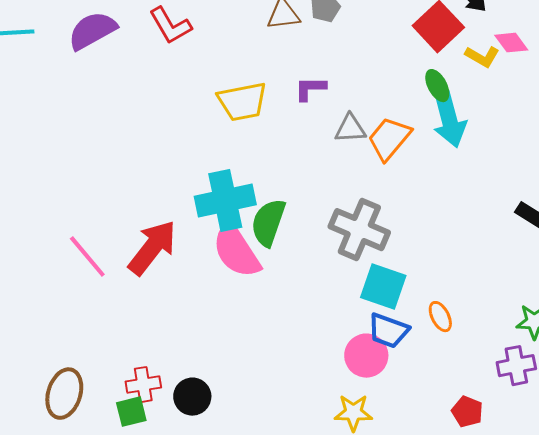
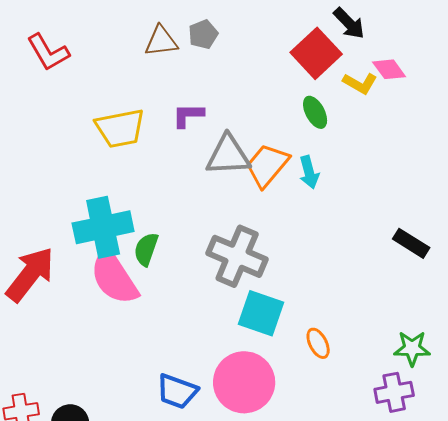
cyan arrow: (449, 120) -> (309, 172), moved, size x0.6
gray triangle: (350, 129) -> (228, 155), size x1.4
green semicircle: (268, 223) -> (146, 249), size x0.7
blue trapezoid: (388, 331) -> (177, 391), moved
pink circle: (366, 356) -> (244, 382), size x1.4

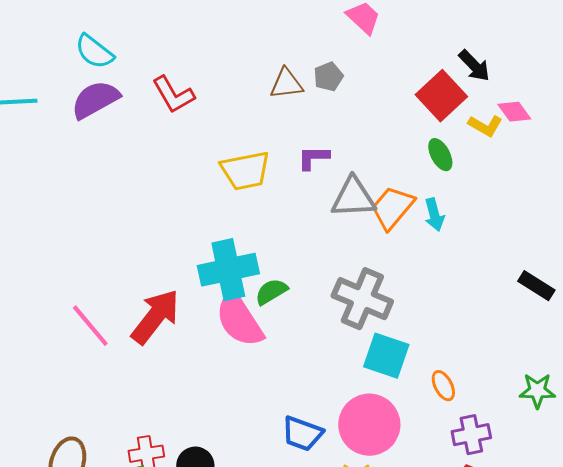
green semicircle: (146, 249) -> (271, 292), turned 40
purple cross: (394, 392) -> (471, 435), moved

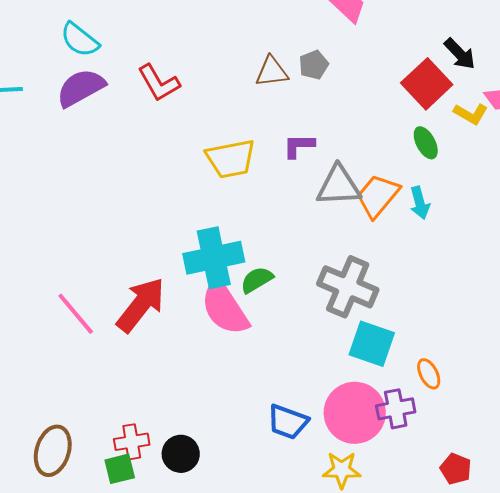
purple cross: (471, 435) -> (396, 409), moved

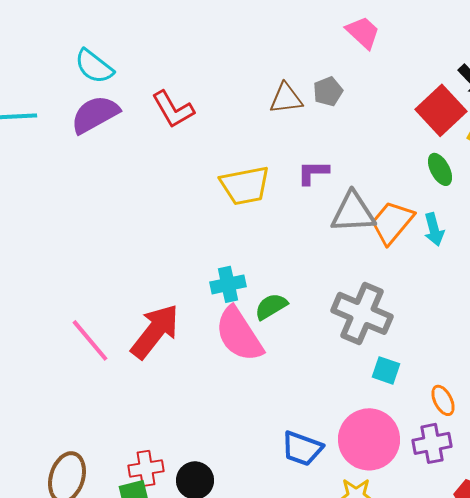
cyan cross: (214, 258) -> (228, 284), size x0.6
cyan square: (372, 344) -> (386, 370), size x0.6
purple cross: (396, 409) -> (432, 443), moved

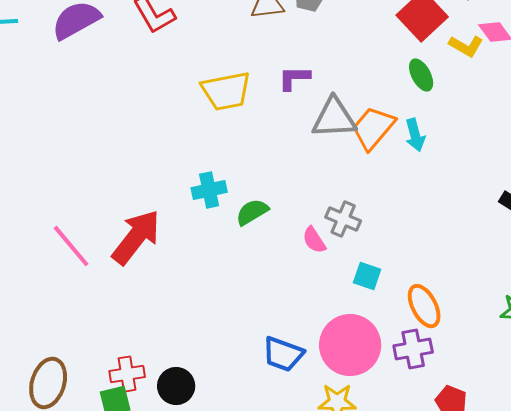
gray cross: (362, 313) -> (343, 219), size x0.6
pink semicircle: (239, 334) -> (314, 240), moved, size x0.5
orange ellipse: (443, 400) -> (424, 306), size x1.4

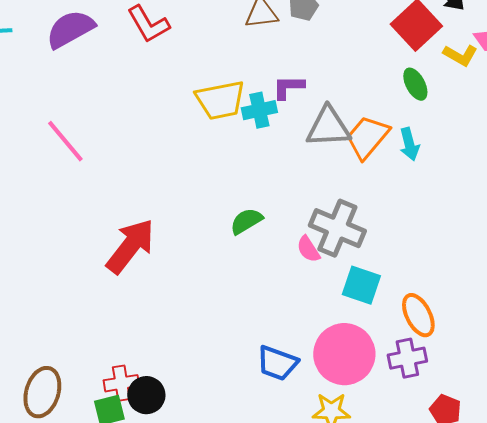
cyan cross: (209, 190) -> (259, 110), moved
gray cross: (343, 219) -> (337, 228), size x1.6
pink line: (71, 246) -> (65, 141), moved
cyan square: (367, 276) -> (361, 285), size x1.4
black circle: (176, 386) -> (146, 395), moved

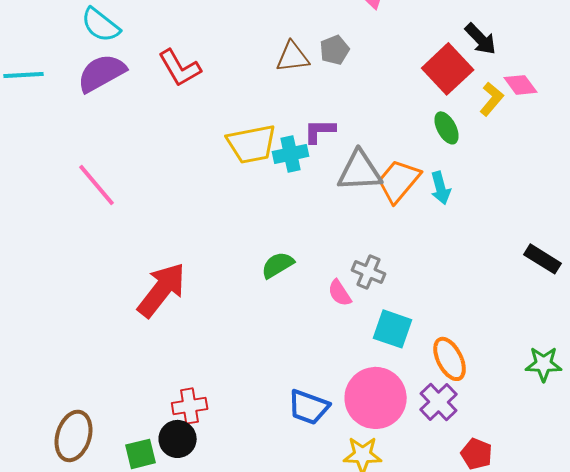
yellow L-shape: (460, 55) -> (492, 99), turned -80
gray cross: (337, 228) -> (369, 272), size x0.6
purple cross: (407, 358) -> (439, 402), turned -33
red cross: (121, 383) -> (190, 406), moved

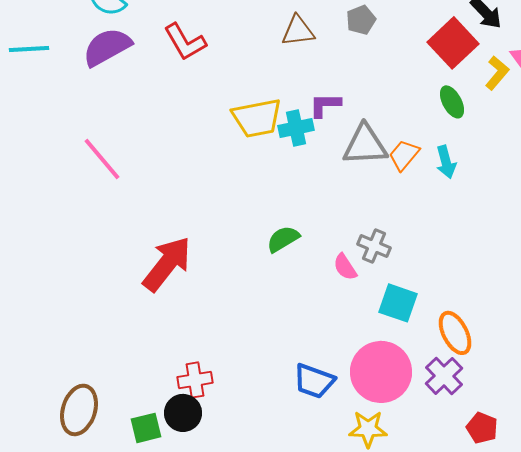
gray pentagon: (335, 50) -> (361, 20), moved
orange trapezoid: (399, 181) -> (404, 155), size x0.7

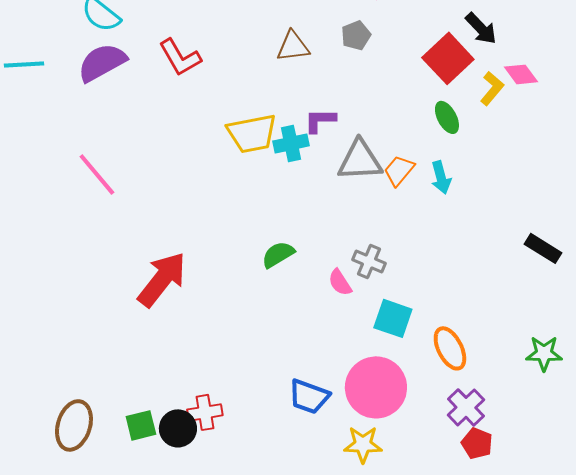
purple cross: (444, 376) -> (466, 407), moved
red cross: (195, 380) -> (205, 412), moved
green square: (146, 428) -> (141, 425), moved

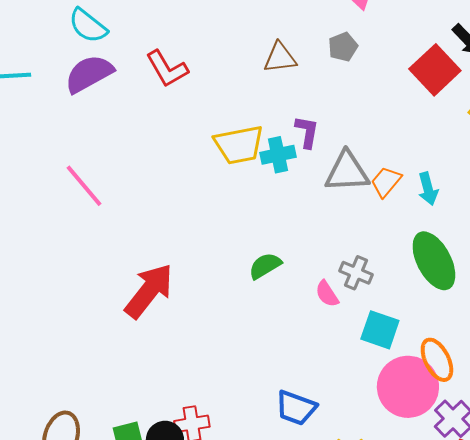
green ellipse: (447, 117) -> (434, 261), moved, size x1.8
purple L-shape: (320, 120) -> (307, 132), turned 100
pink circle: (376, 387) -> (408, 387), moved

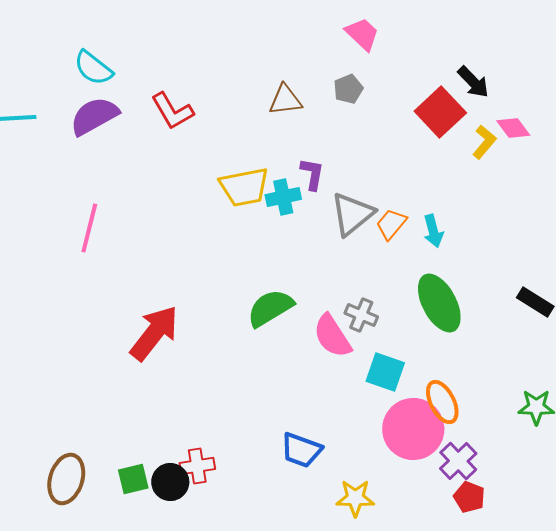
gray triangle: (347, 172) -> (352, 214), turned -36
pink line: (84, 186) -> (89, 228), turned 54
green semicircle: (265, 266) -> (270, 308), size x1.4
pink semicircle: (327, 294) -> (332, 336), size x1.6

